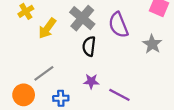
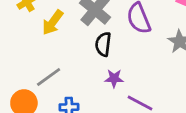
purple star: (91, 81) -> (114, 78), moved

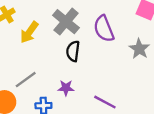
purple star: (114, 78) -> (66, 88), moved

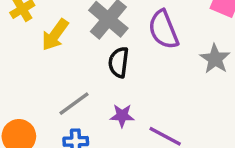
gray line: (26, 80) -> (74, 104), moved
purple star: (66, 88) -> (122, 116), moved

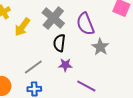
gray star: (215, 59) -> (100, 47), moved
purple star: (122, 116) -> (65, 65), moved

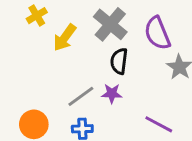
purple star: (65, 65) -> (112, 93), moved

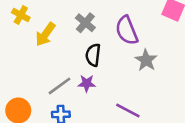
yellow cross: (37, 16) -> (21, 15), turned -30
gray cross: (110, 24) -> (85, 23), size x0.7

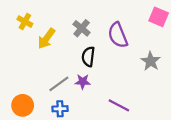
gray star: (146, 60) -> (151, 61), moved

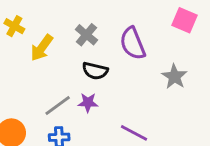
black semicircle: (88, 57) -> (95, 71), turned -84

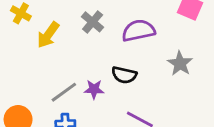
purple semicircle: (133, 43) -> (138, 31), turned 100
black semicircle: (95, 71) -> (124, 75), moved

